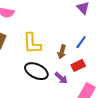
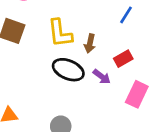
blue line: (81, 42) -> (126, 15), moved
brown arrow: (62, 52) -> (90, 43), moved

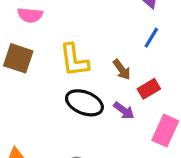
brown arrow: (90, 43) -> (122, 70), moved, turned -48

